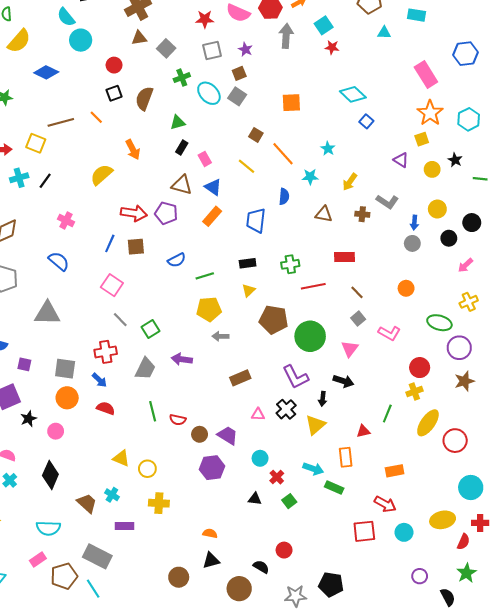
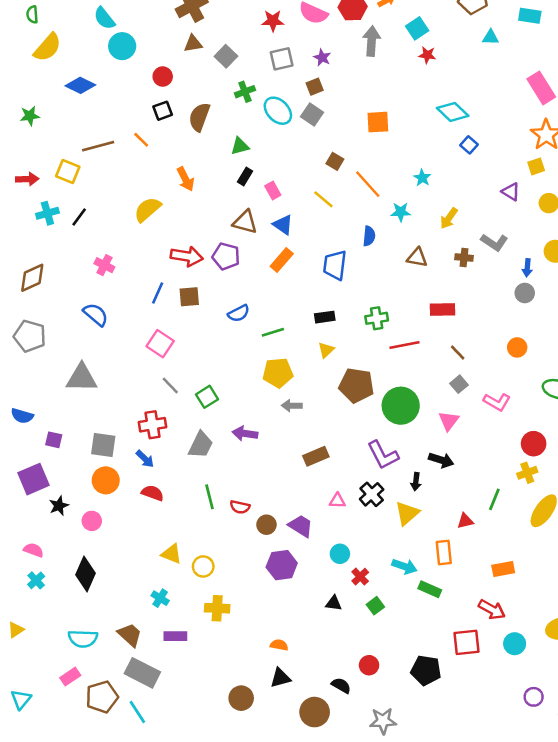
brown trapezoid: (87, 503) -> (130, 635), moved
black pentagon: (331, 584) -> (426, 670), moved

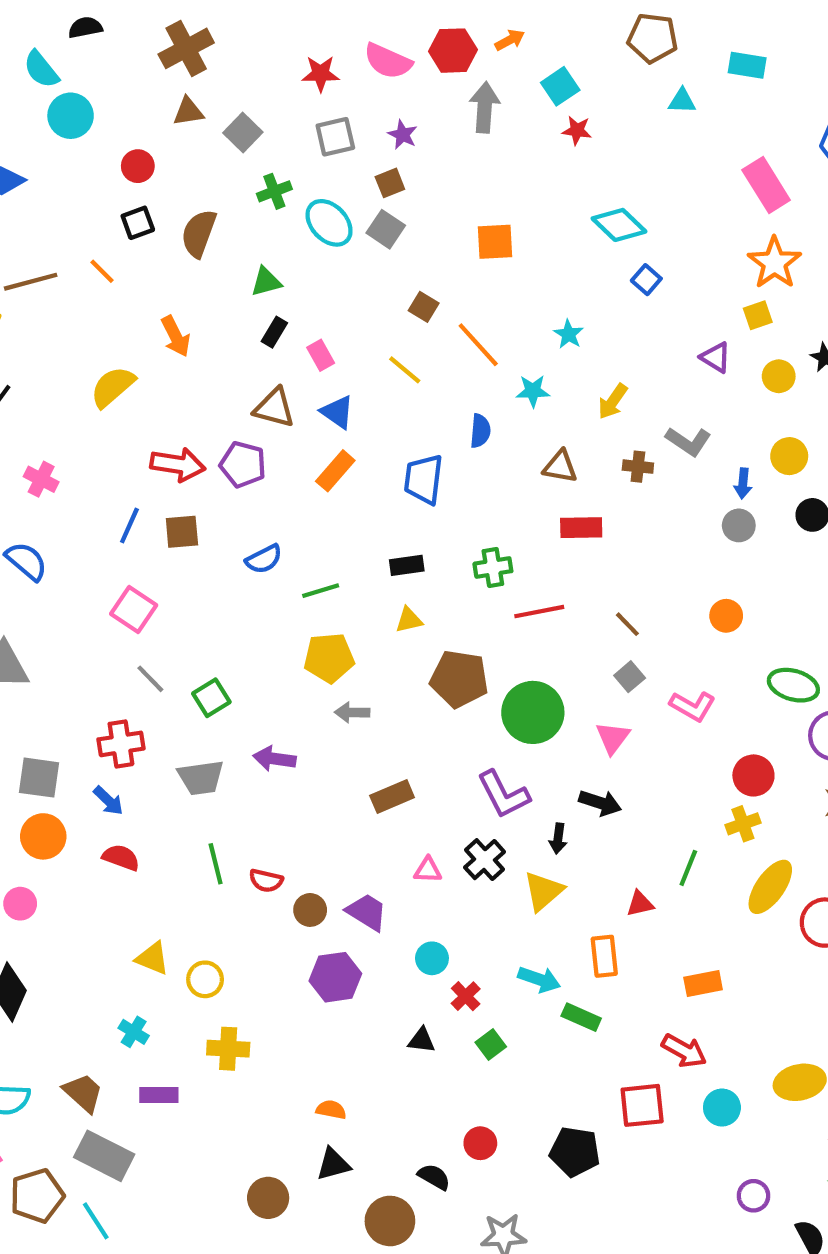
red rectangle: (442, 309) -> (581, 528), moved
yellow triangle: (326, 350) -> (409, 620), turned 30
gray trapezoid: (201, 445) -> (201, 778), turned 56

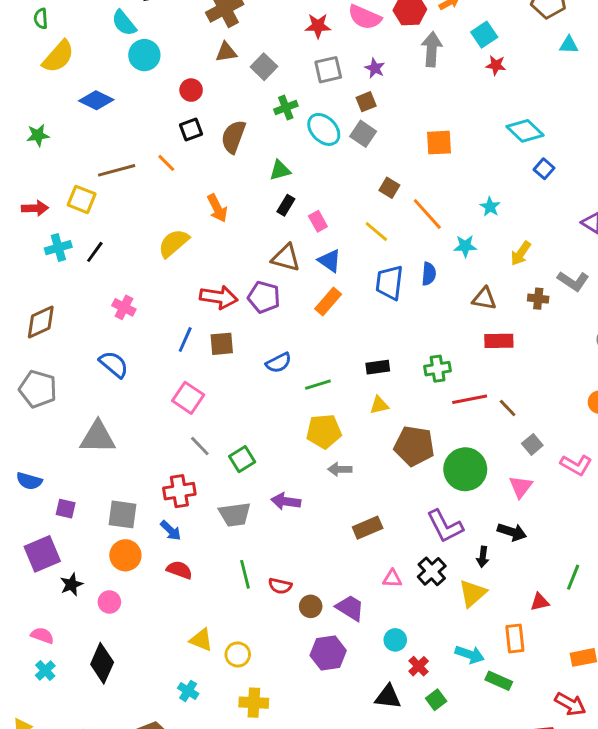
blue trapezoid: (424, 479) -> (389, 283), moved
brown line: (627, 624) -> (508, 408), moved
black triangle: (421, 1040) -> (388, 697), size x1.4

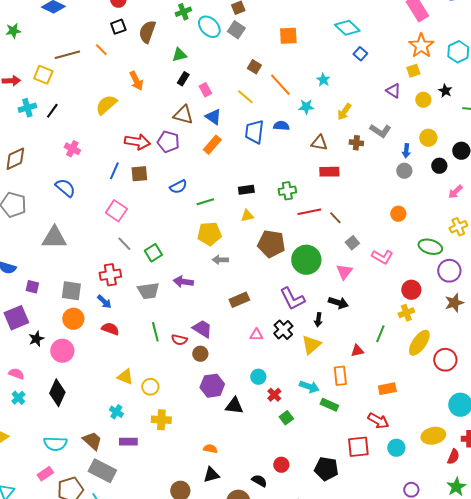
blue semicircle: (429, 274) -> (281, 126), turned -91
pink circle: (109, 602) -> (62, 351), size x1.5
purple trapezoid: (350, 608) -> (202, 329), moved
black triangle: (388, 697) -> (234, 406), moved

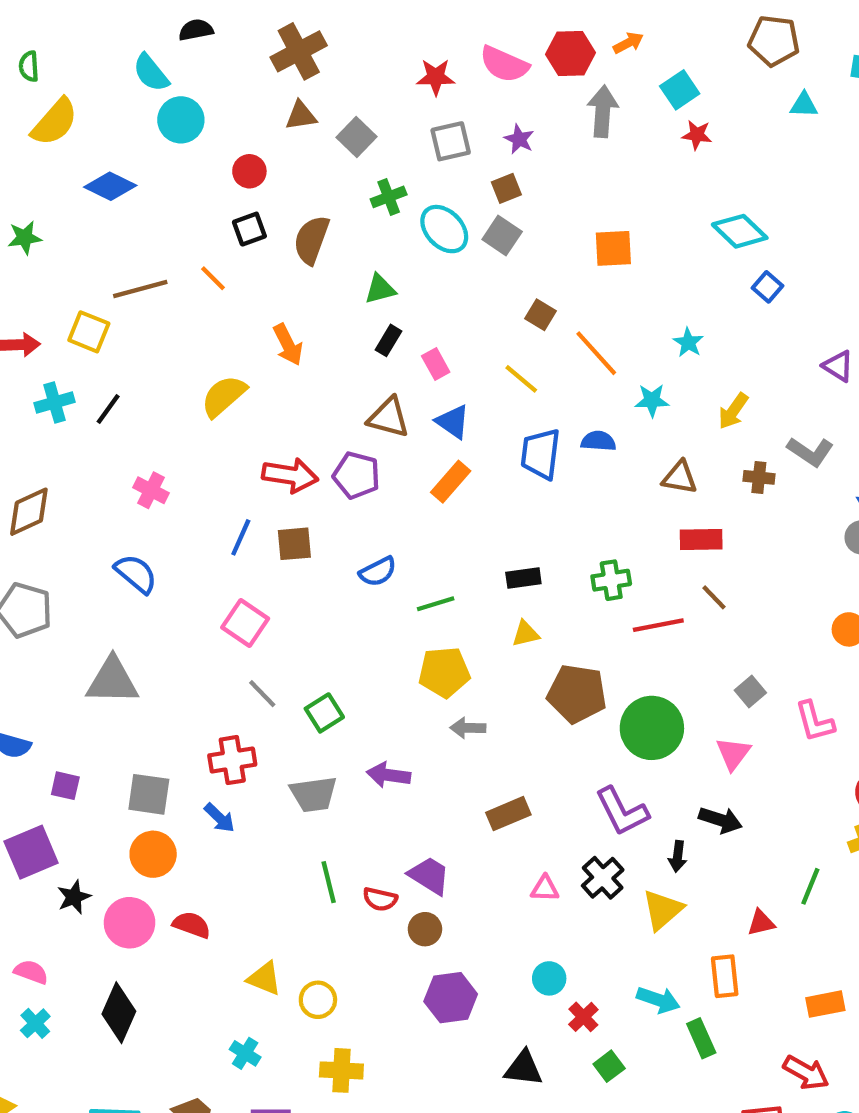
brown line: (335, 218) -> (714, 597), moved
pink L-shape: (382, 257) -> (815, 721), turned 45
red semicircle: (110, 329) -> (192, 925), moved
green rectangle: (329, 405) -> (701, 1038), turned 42
black triangle: (234, 406) -> (523, 1068), moved

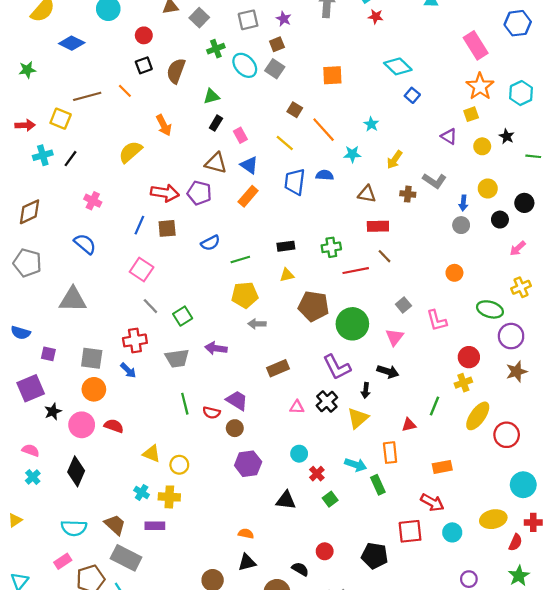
yellow cross: (341, 1070) -> (169, 497), moved

